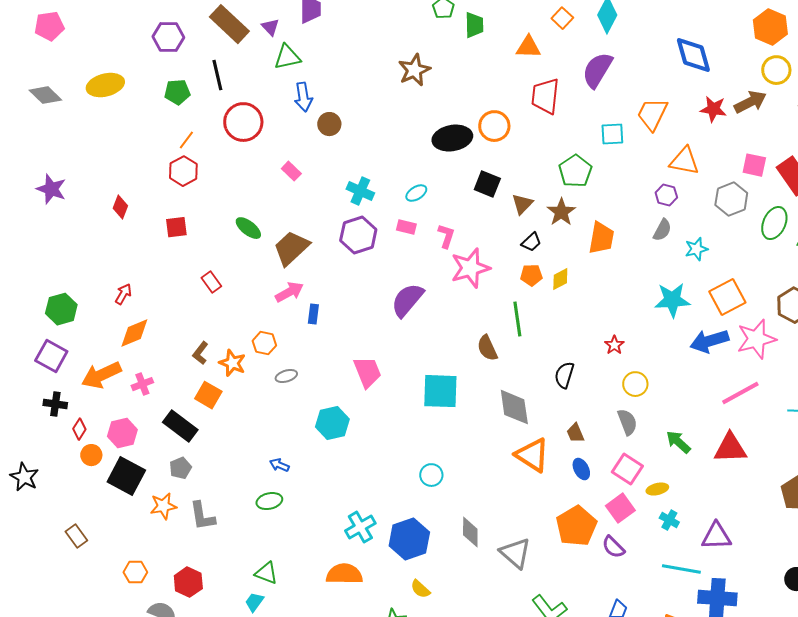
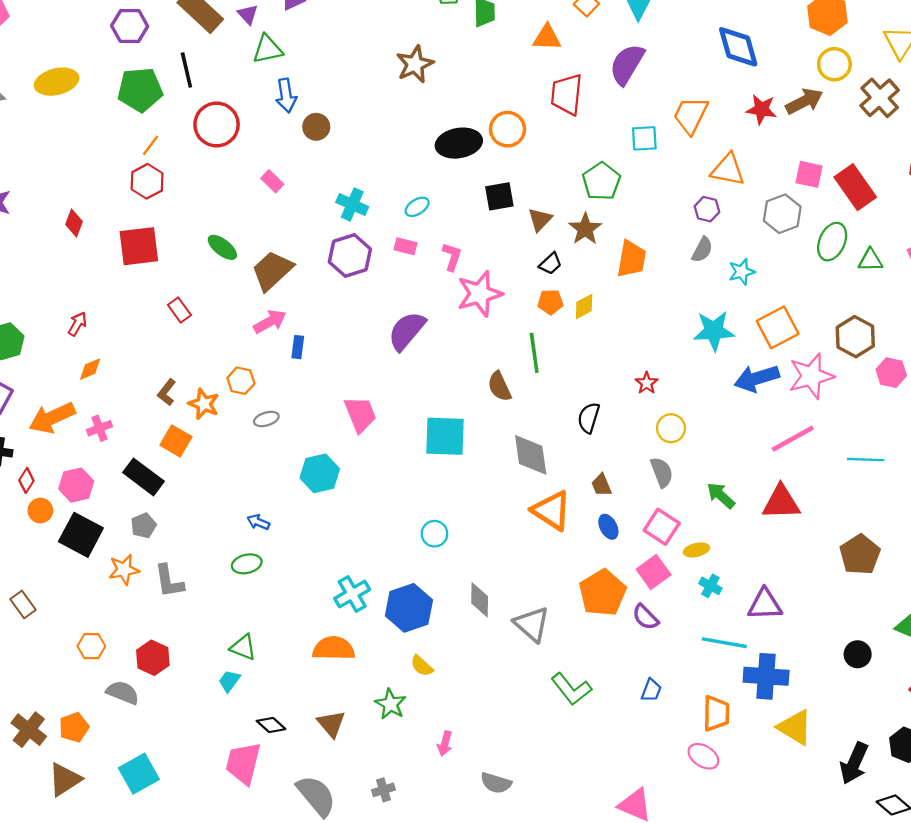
green pentagon: (177, 92) -> (140, 90), size x1.5
black square: (487, 184) -> (499, 196), turned -32
red square: (176, 227) -> (139, 246), size x1.6
orange diamond: (134, 333) -> (90, 369), size x0.7

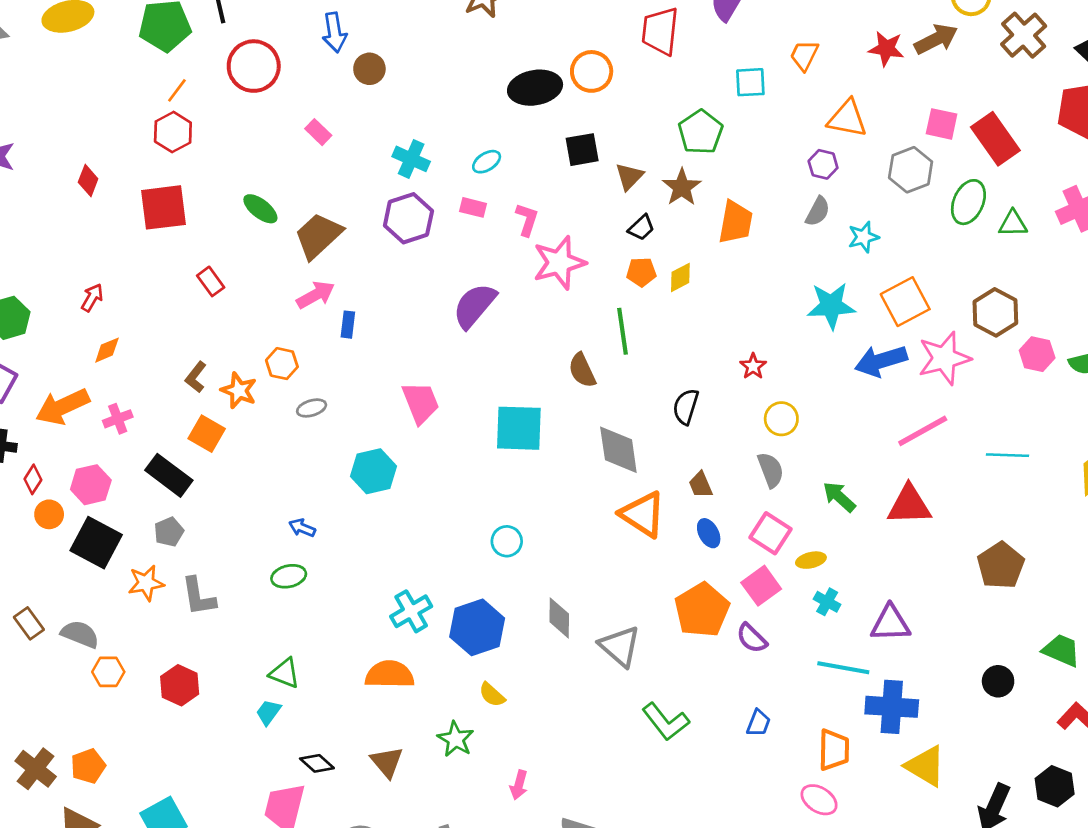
orange trapezoid: (691, 115) -> (804, 55), size x0.7
gray semicircle: (123, 693) -> (80, 634), moved

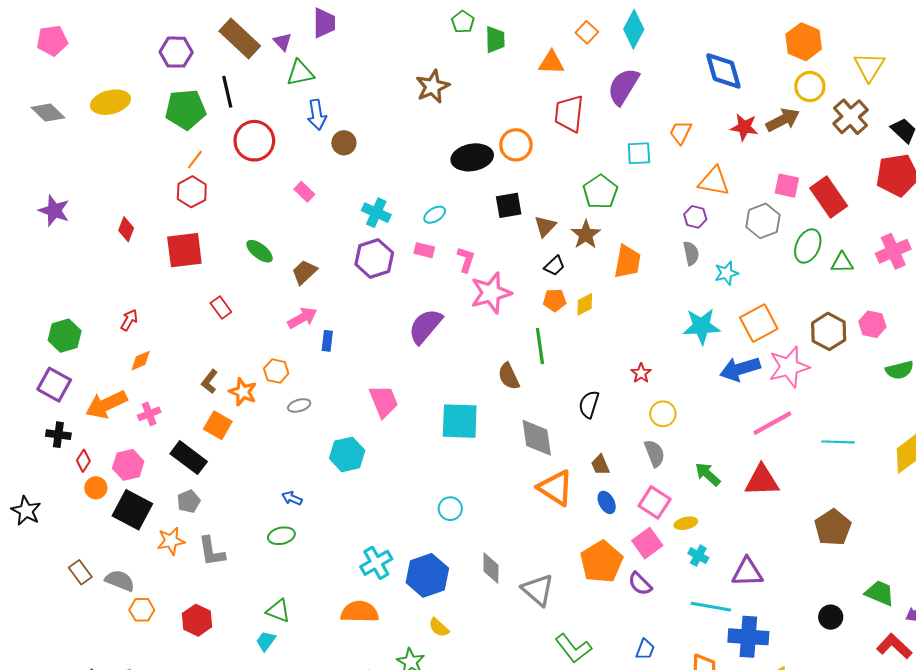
gray semicircle: (818, 211) -> (691, 253), turned -40
brown trapezoid: (318, 236) -> (304, 272), size x0.7
pink hexagon: (1037, 354) -> (872, 324), moved

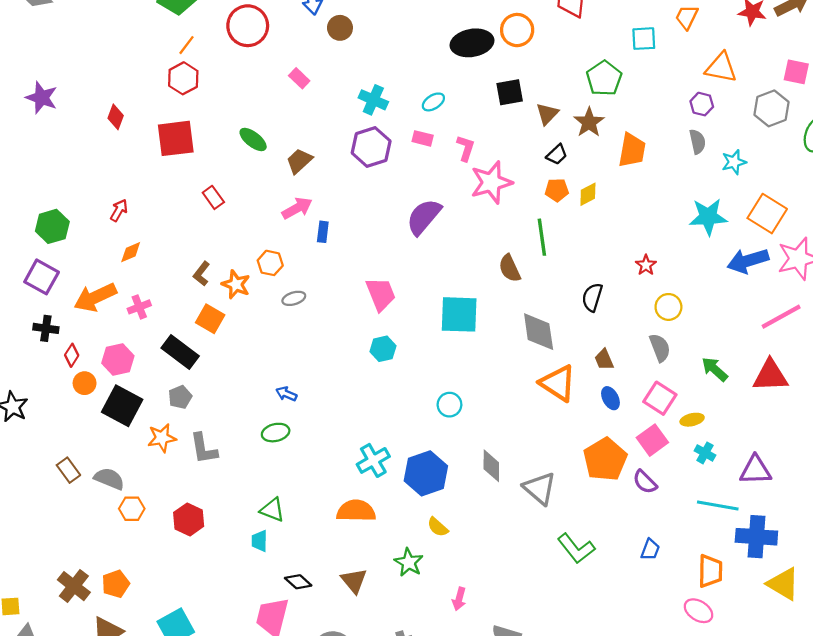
orange square: (759, 323) -> (767, 214), turned -30
cyan hexagon: (347, 454) -> (383, 349), moved, size x0.7
cyan trapezoid: (266, 641) -> (259, 541), turned -35

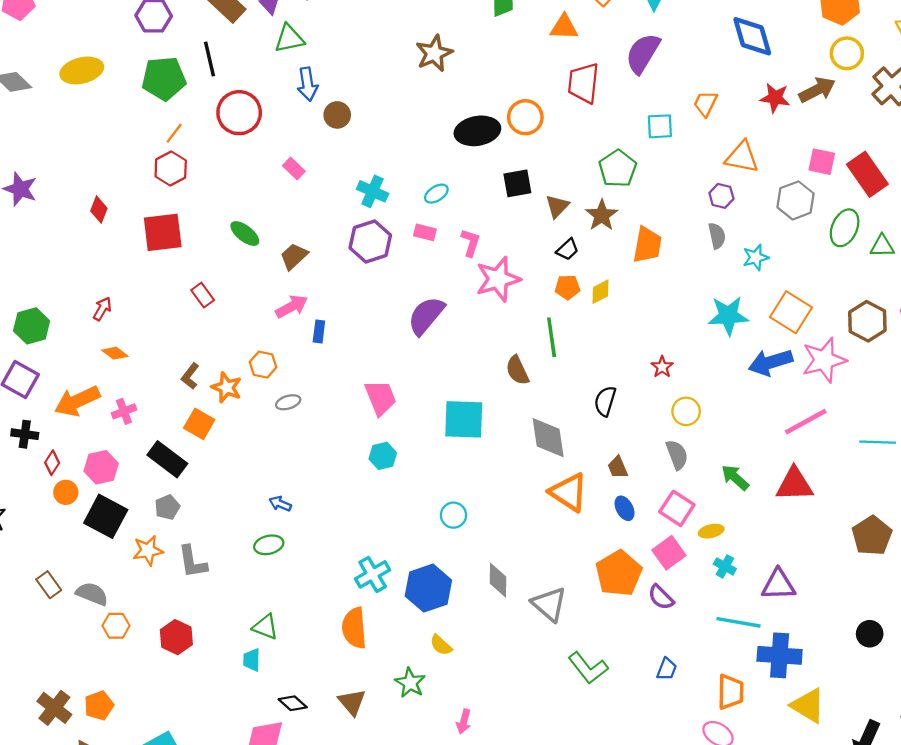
orange diamond: (131, 252) -> (115, 353), turned 60
orange semicircle: (356, 511) -> (354, 628), turned -96

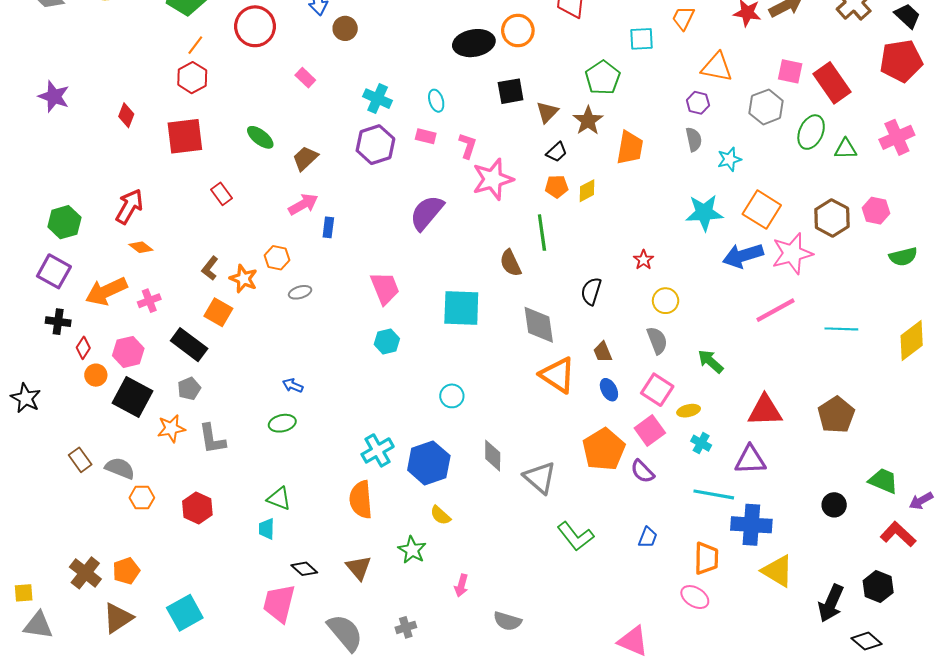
cyan ellipse: (436, 194) -> (436, 101), turned -75
red arrow: (102, 309) -> (129, 206), size x1.6
red triangle: (794, 484) -> (765, 411), moved

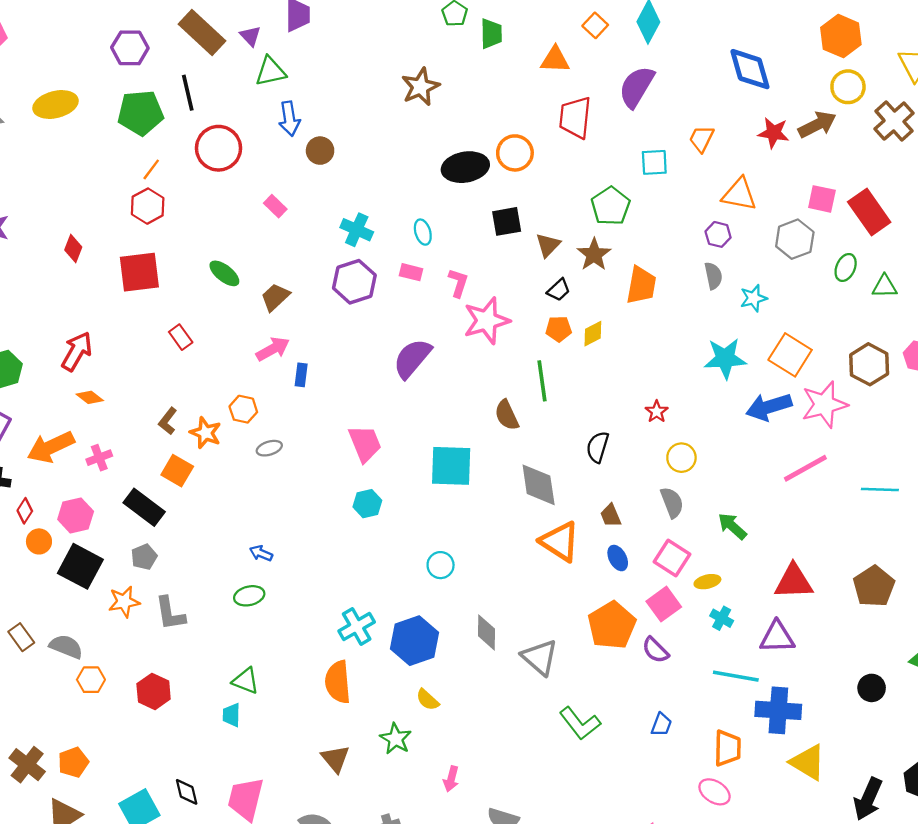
green ellipse: (811, 132) -> (846, 267), size x0.7
black diamond: (304, 569) -> (187, 792), moved, turned 35

